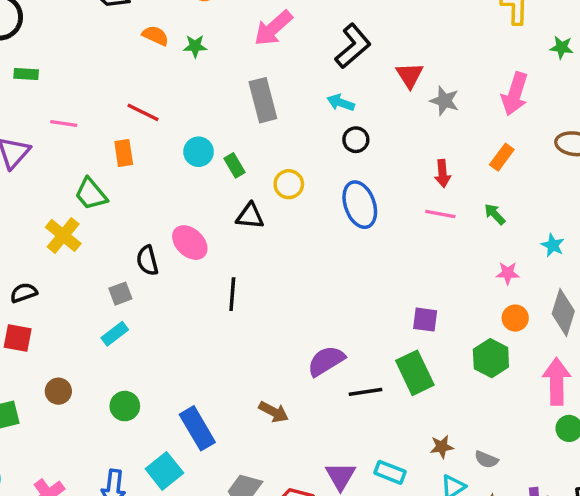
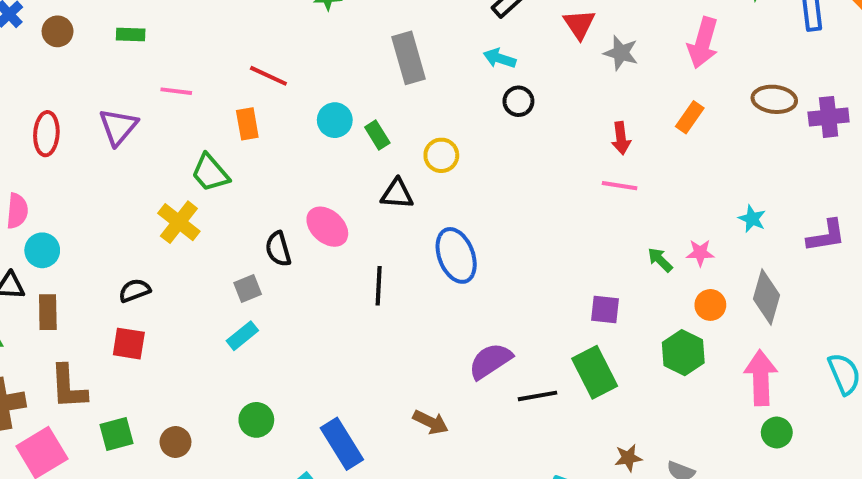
blue ellipse: (360, 205) -> (456, 255), moved
green arrow: (495, 214) -> (660, 260), moved
brown circle: (58, 391) -> (175, 442), moved

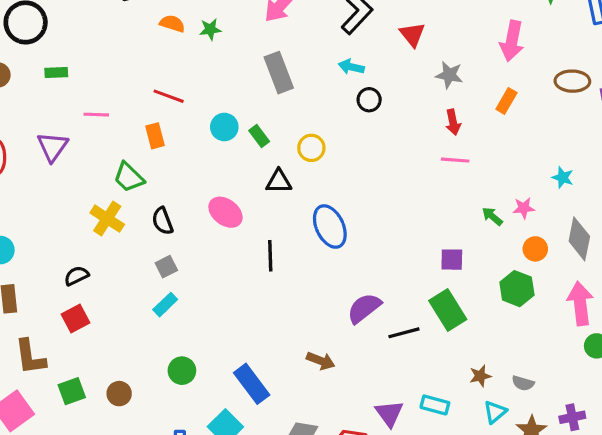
gray star: (621, 53) -> (449, 75), moved
black semicircle: (278, 249) -> (162, 221), moved
red square: (129, 344) -> (75, 318), turned -32

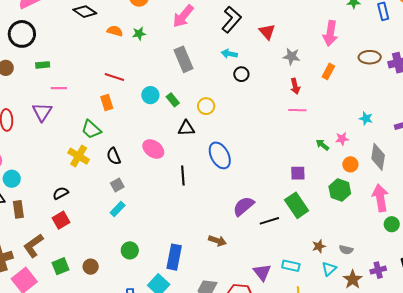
pink line: (96, 115) -> (59, 88), moved
brown L-shape: (30, 357) -> (33, 246), turned 65
blue rectangle: (252, 384) -> (174, 257), turned 50

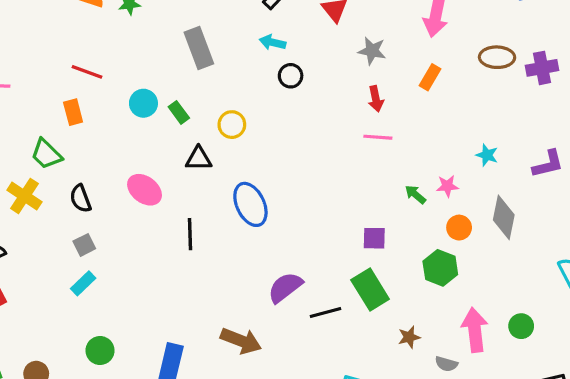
pink arrow: (380, 198) -> (475, 330), moved
brown arrow: (217, 241) -> (241, 341), size x1.4
brown star: (319, 246) -> (409, 337), moved

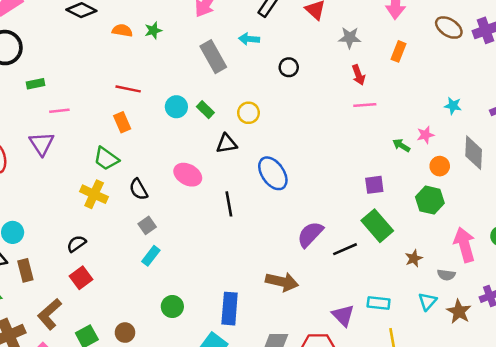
cyan arrow: (273, 42) -> (249, 39), moved
brown ellipse: (497, 57) -> (449, 28), turned 40

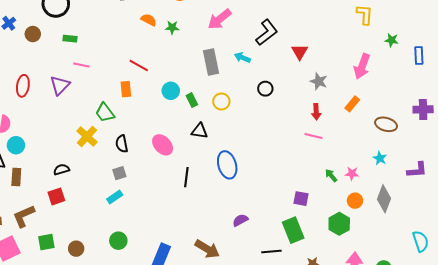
brown ellipse: (449, 28) -> (386, 124), moved, turned -35
yellow circle: (249, 113) -> (221, 101), moved
purple semicircle: (310, 234) -> (240, 220), size x0.7
black line: (345, 249) -> (271, 252), moved

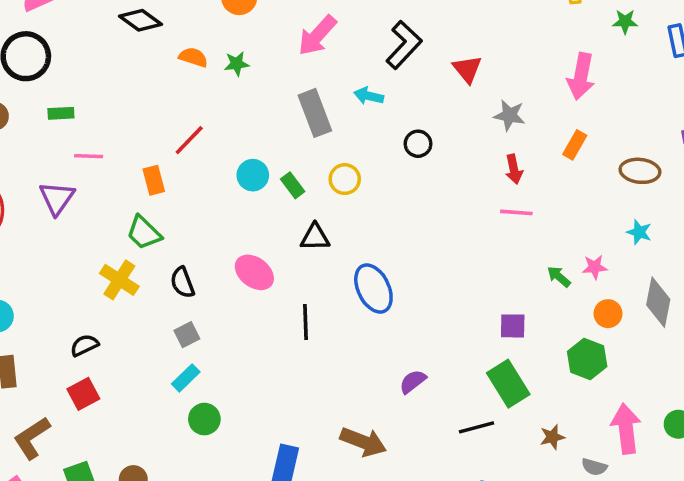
red line: (139, 65) -> (189, 140), turned -66
orange rectangle: (126, 89) -> (154, 180), moved
green circle: (118, 241) -> (204, 419), moved

